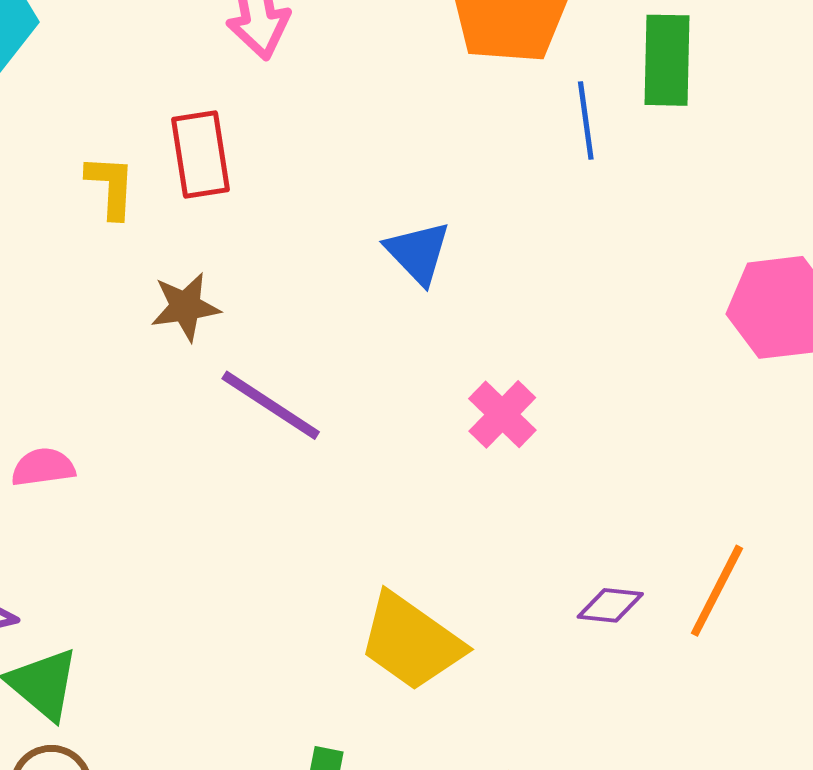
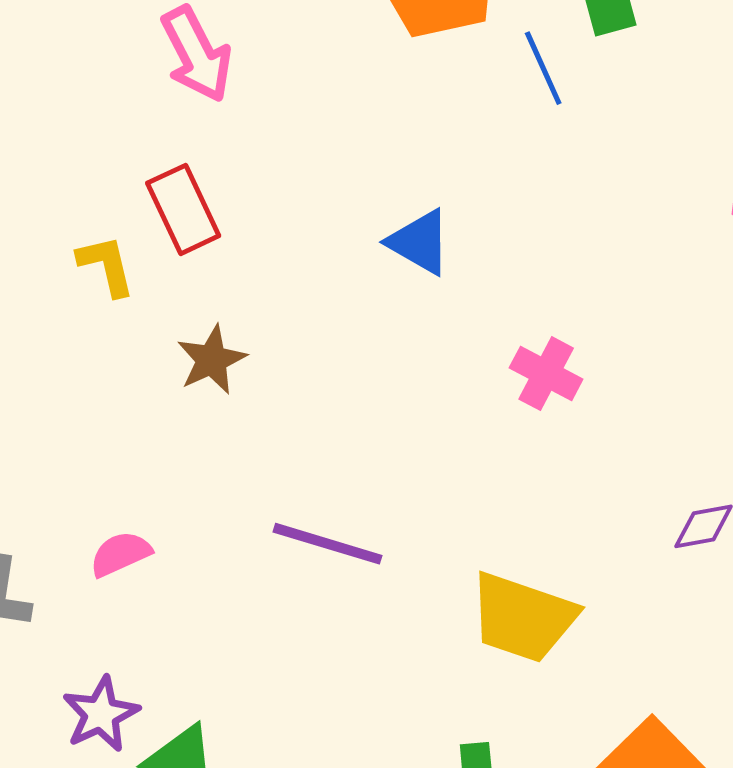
purple line: (271, 405) -> (327, 544), moved

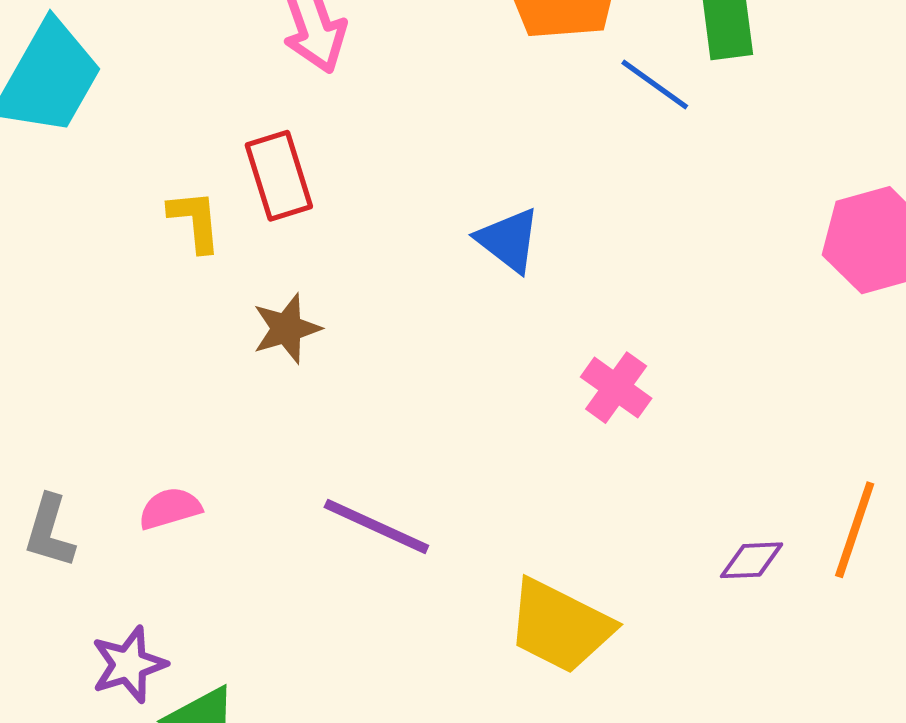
blue line: (543, 68) -> (655, 85), turned -38

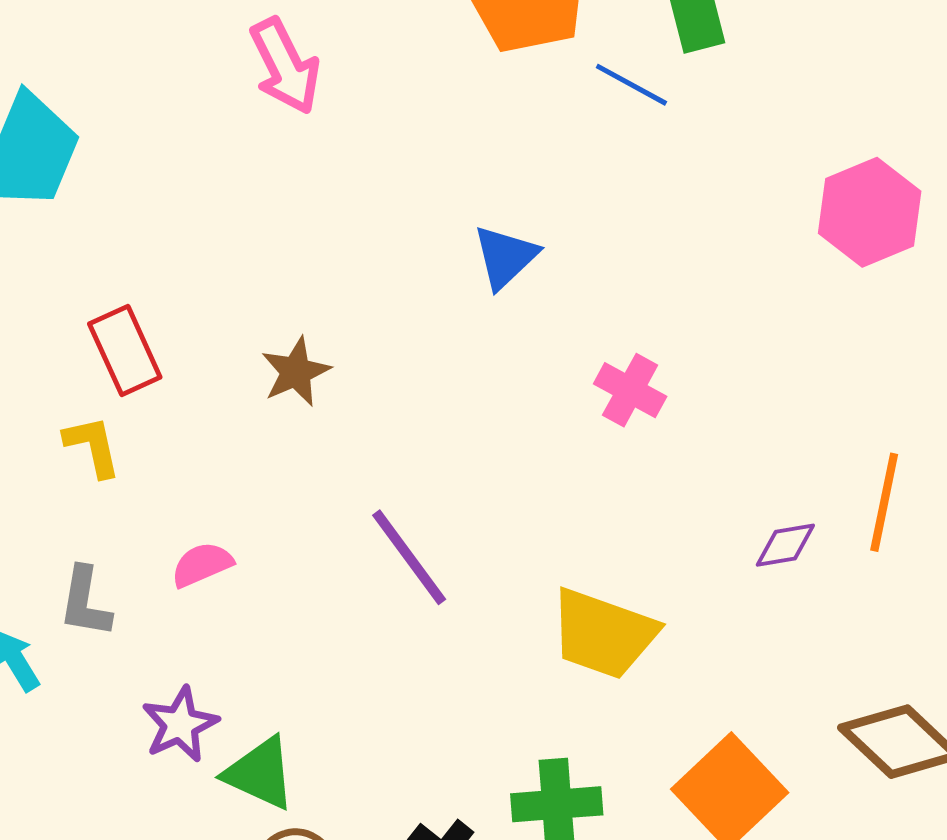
red rectangle: (279, 176) -> (125, 351), moved
yellow L-shape: (195, 221) -> (92, 446), moved
blue triangle: (509, 240) -> (505, 257), turned 46
purple line: (376, 526) -> (409, 557), turned 36

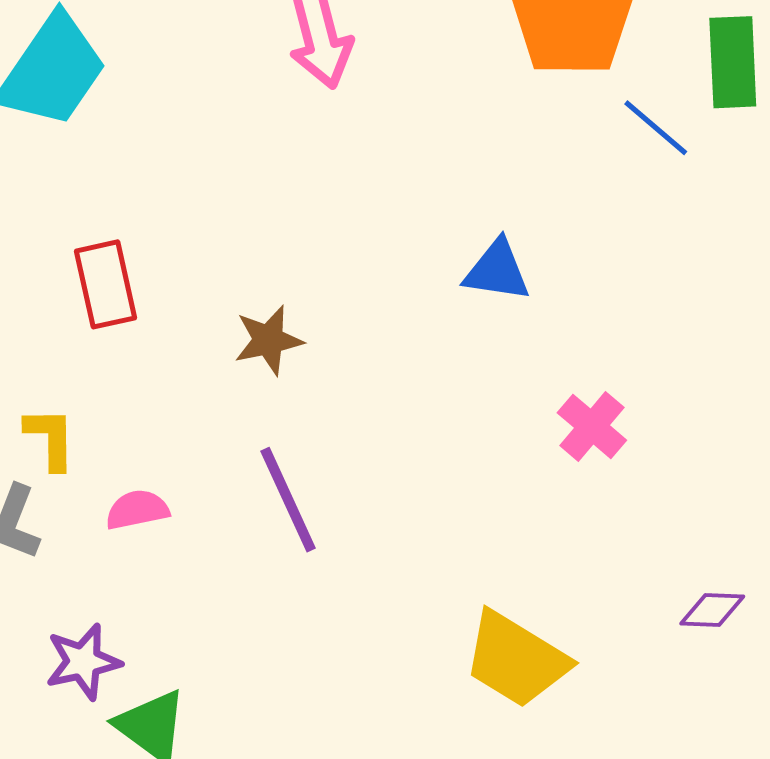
blue triangle: (505, 257) -> (497, 271), turned 40
yellow L-shape: (92, 446) -> (50, 438), moved
purple line: (409, 557) -> (288, 500), moved

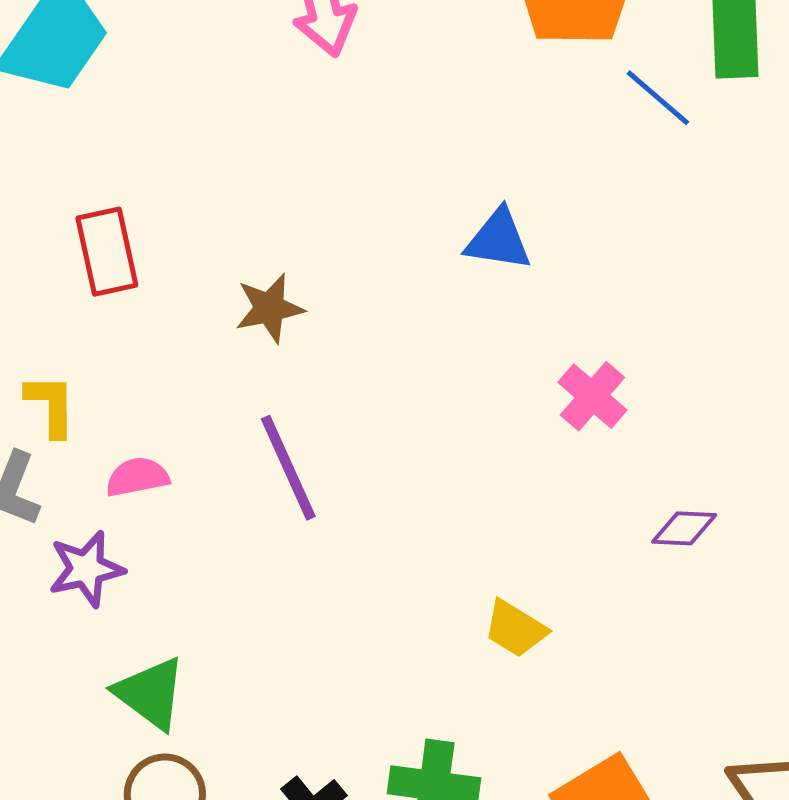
purple diamond: (712, 610) -> (684, 528), moved
yellow trapezoid: (516, 659) -> (515, 629), size x0.6
purple star: (83, 662) -> (86, 569), moved

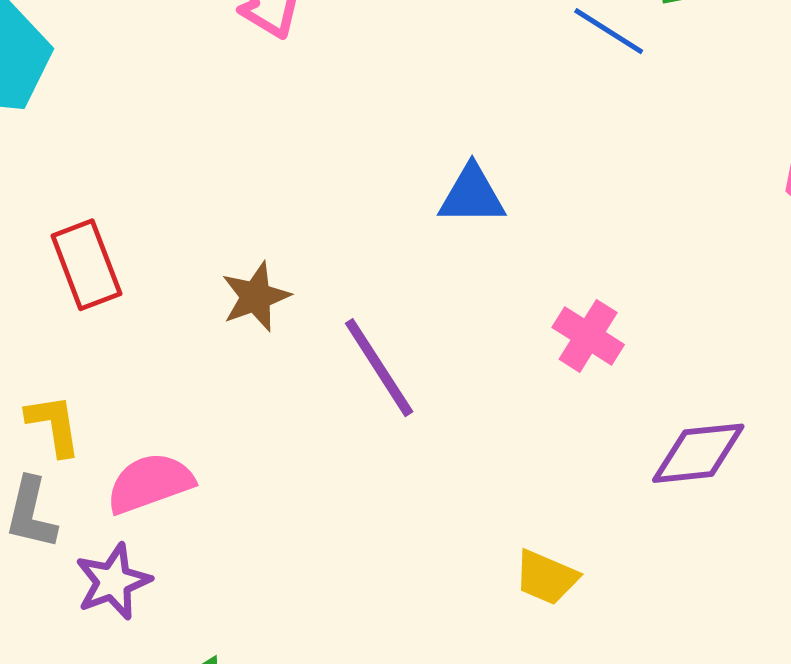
purple line: (288, 468) -> (379, 368), moved
pink semicircle: (137, 477) -> (150, 483), size x1.4
purple diamond: (684, 528) -> (698, 453), size x1.5

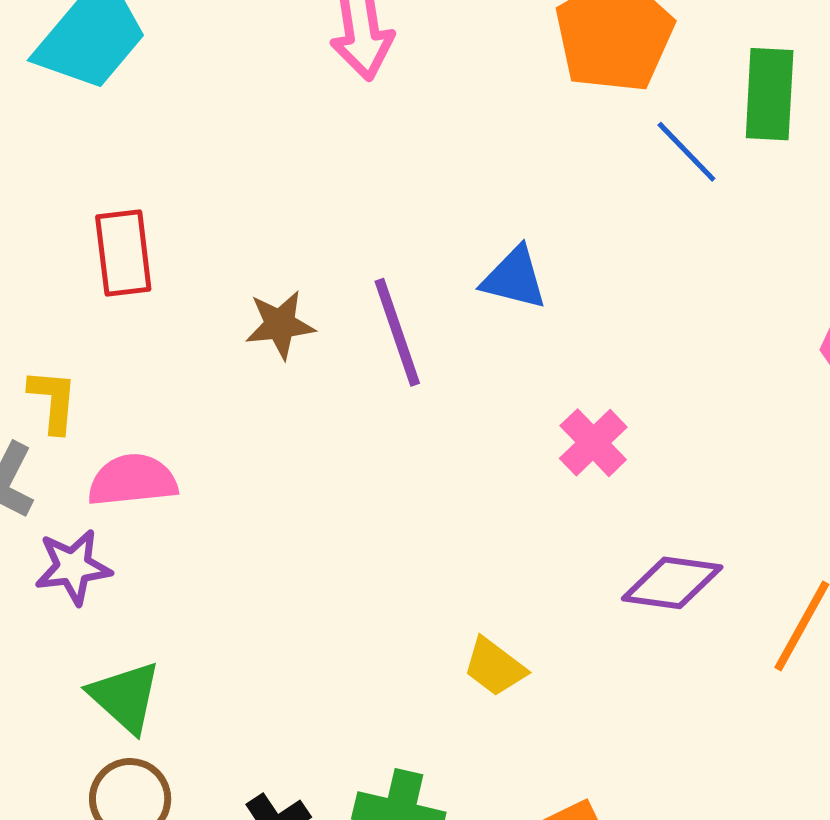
purple line: (379, 368) -> (397, 332), moved

